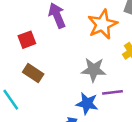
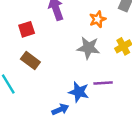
orange star: (102, 24) -> (98, 19), size x0.6
gray star: (94, 70) -> (88, 48), moved

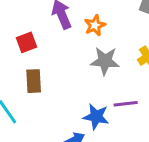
orange star: (98, 19) -> (95, 25), moved
brown rectangle: (30, 61) -> (34, 81), turned 54

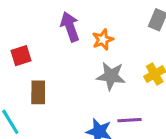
red square: (26, 42) -> (21, 56), moved

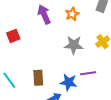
orange star: (103, 40) -> (72, 14), moved
brown rectangle: (38, 92) -> (38, 78), moved

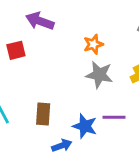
purple arrow: (44, 14) -> (40, 21), moved, turned -54
orange star: (72, 14) -> (93, 44), moved

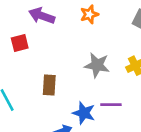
orange star: (93, 44) -> (89, 14), moved
brown rectangle: (43, 114) -> (49, 85), moved

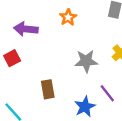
purple line: (111, 105) -> (107, 93), turned 66
blue star: (84, 113) -> (85, 107), turned -30

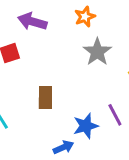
gray star: (86, 61) -> (97, 52), moved, turned 30

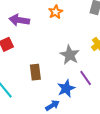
gray star: (97, 52) -> (70, 55), moved

